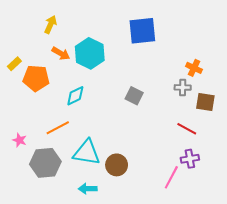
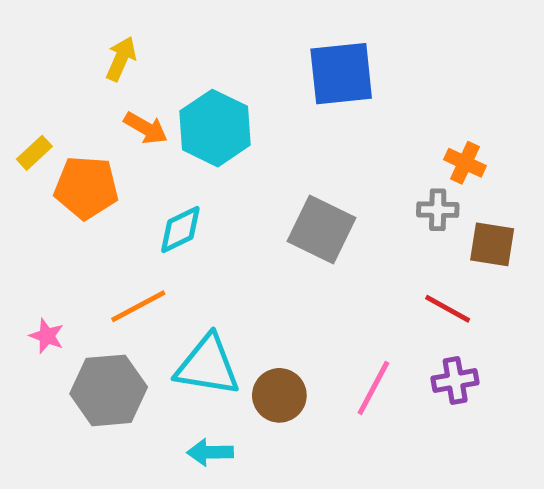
gray square: (134, 96) -> (321, 230), size x1.5
pink line: (171, 177) -> (373, 388), moved

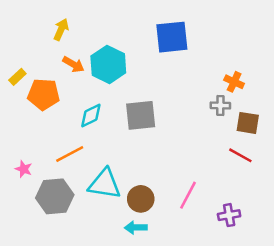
gray square: (321, 230) -> (141, 115), moved, turned -32
red line: (448, 309) -> (240, 155), moved
purple cross: (455, 380) -> (229, 215), moved
cyan arrow: (210, 452) -> (136, 228), moved

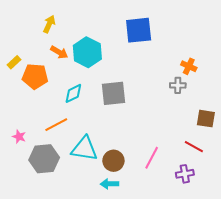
brown square: (248, 123) -> (206, 119), moved
red line: (240, 155) -> (194, 147), moved

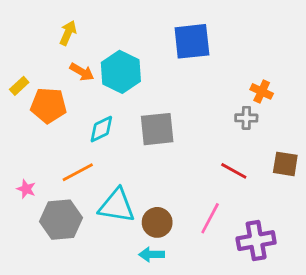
red line: (194, 147) -> (234, 171), moved
purple cross: (185, 174) -> (256, 241), size x1.5

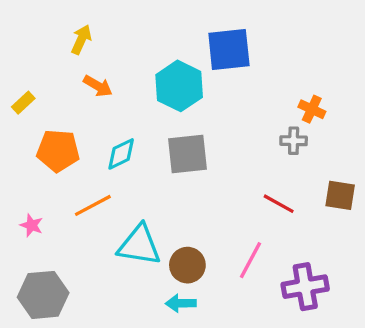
cyan hexagon: (121, 72) -> (179, 86), moved
orange pentagon: (48, 105) -> (58, 151), moved
gray hexagon: (61, 220) -> (43, 295), moved

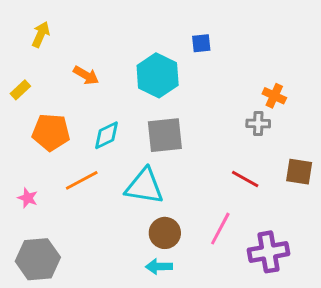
yellow arrow: (81, 40) -> (41, 34), moved
blue square: (229, 49) -> (201, 43), size x0.5
cyan triangle: (139, 245) -> (144, 186), moved

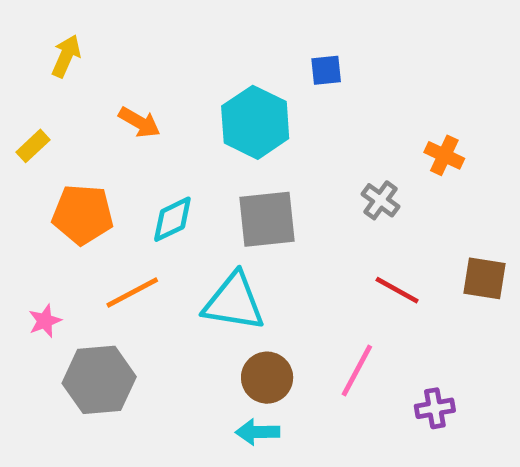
gray cross: (258, 123) -> (380, 200), moved, turned 35
pink star: (28, 198) -> (45, 321), turned 30
purple cross: (268, 252) -> (435, 408), size x0.6
gray hexagon: (38, 259) -> (99, 380), moved

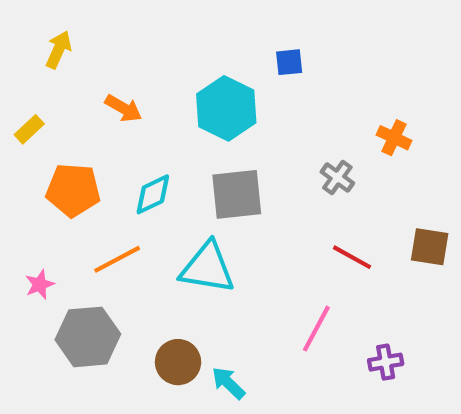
brown circle: (267, 378) -> (178, 362), moved
cyan arrow: (258, 432) -> (228, 383), turned 45

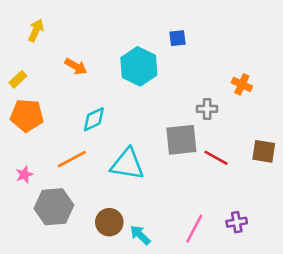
gray cross: (337, 178) -> (207, 109), turned -36
orange pentagon: (73, 190) -> (27, 115), moved
gray square: (237, 194) -> (181, 140), moved
pink line: (316, 329) -> (194, 229), moved

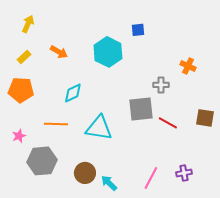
yellow rectangle: (18, 79) -> (24, 57), moved
orange line: (72, 159) -> (56, 124), turned 30

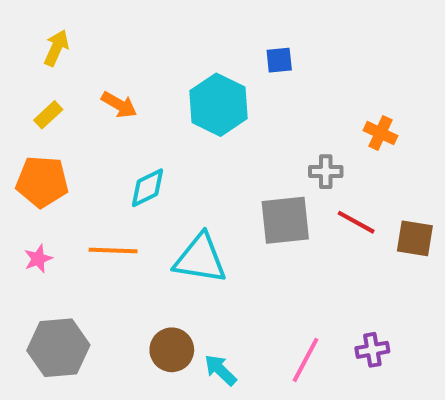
red line: (168, 123) -> (356, 222), moved
pink star: (19, 136) -> (38, 259), moved
gray hexagon: (42, 161) -> (58, 348), moved

